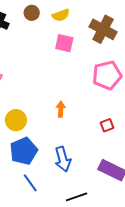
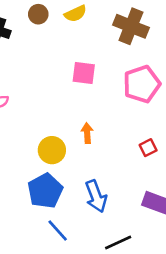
pink square: (64, 43) -> (84, 73), moved
yellow circle: (16, 120) -> (52, 150), moved

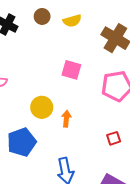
yellow circle: (52, 150) -> (42, 107), moved
blue pentagon: (45, 191) -> (22, 142), moved

